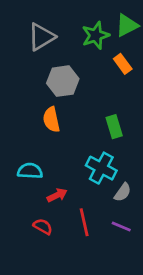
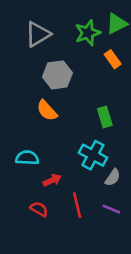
orange semicircle: (51, 120) -> (47, 110), turned -30

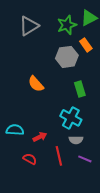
gray hexagon: (57, 75) -> (67, 57), moved
cyan semicircle: (27, 158) -> (15, 130), moved
gray semicircle: (113, 178) -> (76, 140), moved, turned 56

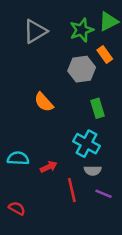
red semicircle: (30, 159) -> (17, 208), moved

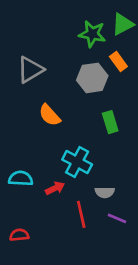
green star: (82, 30) -> (92, 34), turned 30
gray triangle: (35, 31) -> (30, 70), moved
cyan cross: (86, 144) -> (77, 162), moved
red semicircle: (17, 208) -> (19, 235), turned -35

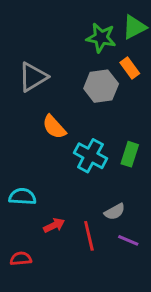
green rectangle: (110, 122) -> (130, 154), moved, turned 35
cyan cross: (77, 162) -> (90, 156), moved
red arrow: (55, 188) -> (54, 225), moved
gray semicircle: (105, 192) -> (115, 212), turned -30

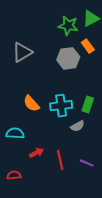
orange semicircle: (54, 127) -> (31, 104), moved
cyan cross: (90, 156) -> (61, 106), turned -35
gray semicircle: (115, 212) -> (78, 126), moved

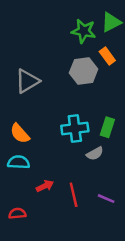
gray triangle: (22, 52) -> (27, 81), moved
orange semicircle: (31, 104) -> (20, 134), moved

